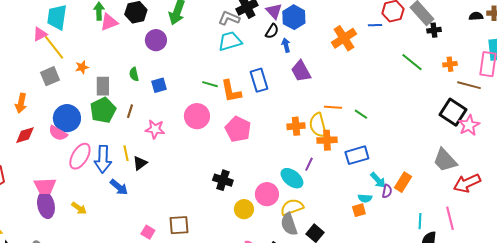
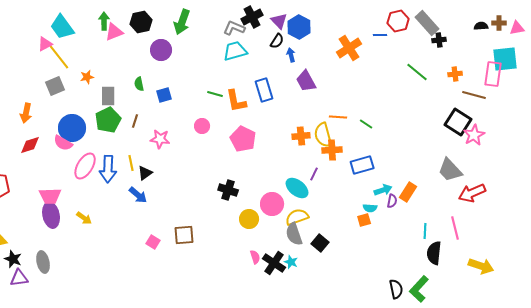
cyan trapezoid: (57, 17) -> (62, 27), turned -44
pink circle: (197, 116) -> (202, 126), size x0.6
cyan arrow: (378, 180) -> (383, 190), turned -66
blue arrow: (119, 187) -> (138, 195), moved

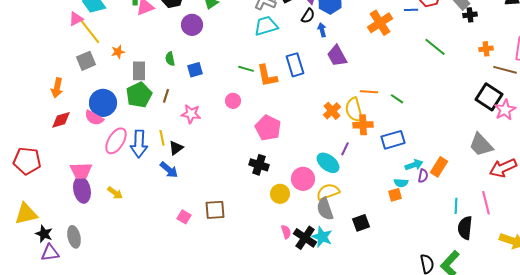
green line: (417, 72) -> (435, 47), moved
orange cross: (301, 136) -> (332, 111), turned -36
pink pentagon: (243, 139) -> (268, 128), moved
black square: (320, 243) -> (361, 223), moved, turned 30
cyan star: (291, 262) -> (322, 237), size x1.5

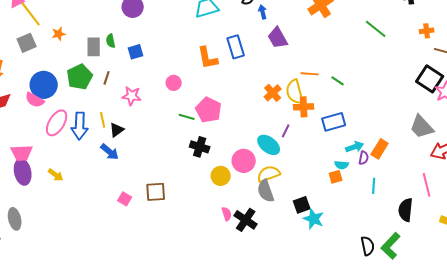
green line: (246, 69) -> (187, 117), moved
gray rectangle: (139, 71) -> (94, 47), moved
cyan line: (456, 206) -> (374, 186), moved
cyan star: (322, 237) -> (314, 219), moved

